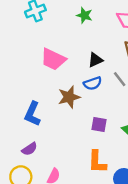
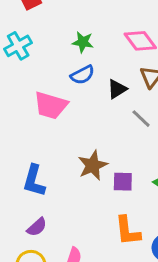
black triangle: (95, 60) -> (117, 89), moved
blue semicircle: (93, 83) -> (82, 75), moved
brown star: (69, 97) -> (93, 165), moved

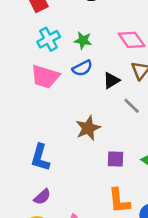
cyan cross: (18, 46) -> (49, 39), moved
pink trapezoid: (51, 105) -> (45, 77), moved
brown star: (93, 165) -> (88, 128), moved

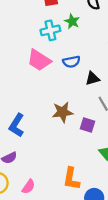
green star: (83, 40) -> (72, 21), moved
purple square: (116, 159) -> (88, 125), moved

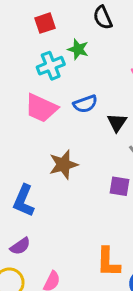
black triangle: (92, 78) -> (117, 122), turned -32
brown star: (63, 112) -> (63, 165), moved

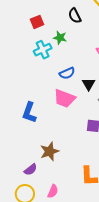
pink trapezoid: (41, 108) -> (64, 98), moved
brown star: (63, 165) -> (50, 151), moved
blue L-shape: (24, 201) -> (29, 113), moved

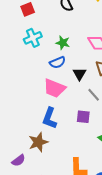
green star: (60, 38) -> (63, 43), moved
blue L-shape: (29, 113) -> (50, 118), moved

